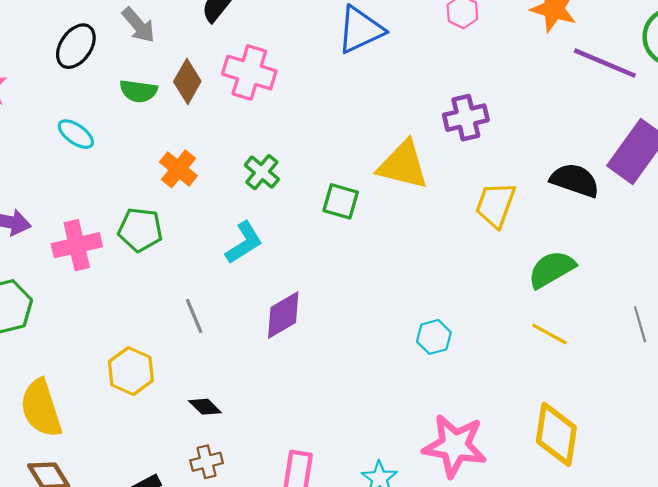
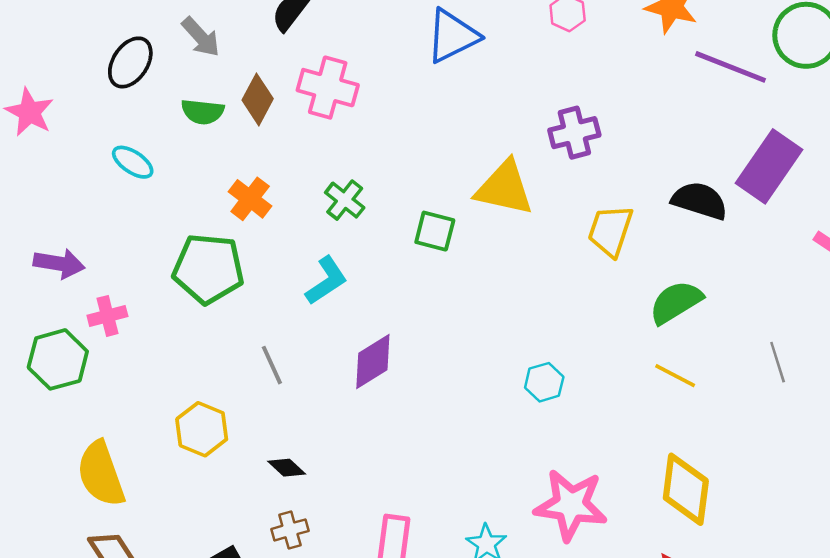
green pentagon: (140, 230) -> (208, 269), size x1.4
pink cross: (77, 245) -> (107, 316), moved, size x0.7

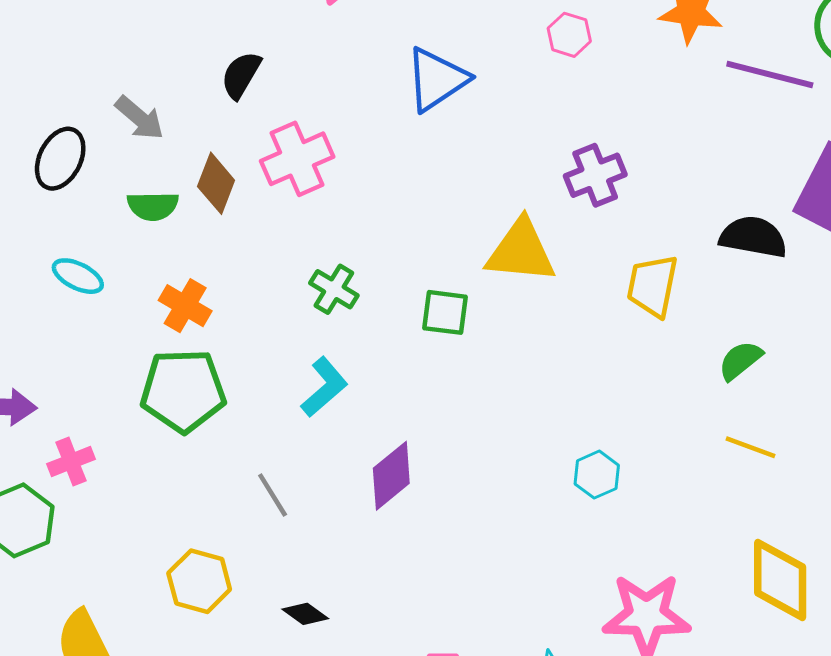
pink cross: (328, 88) -> (297, 159), turned -32
orange cross: (250, 199) -> (185, 306), moved
green semicircle: (676, 302) -> (740, 360), size x0.7

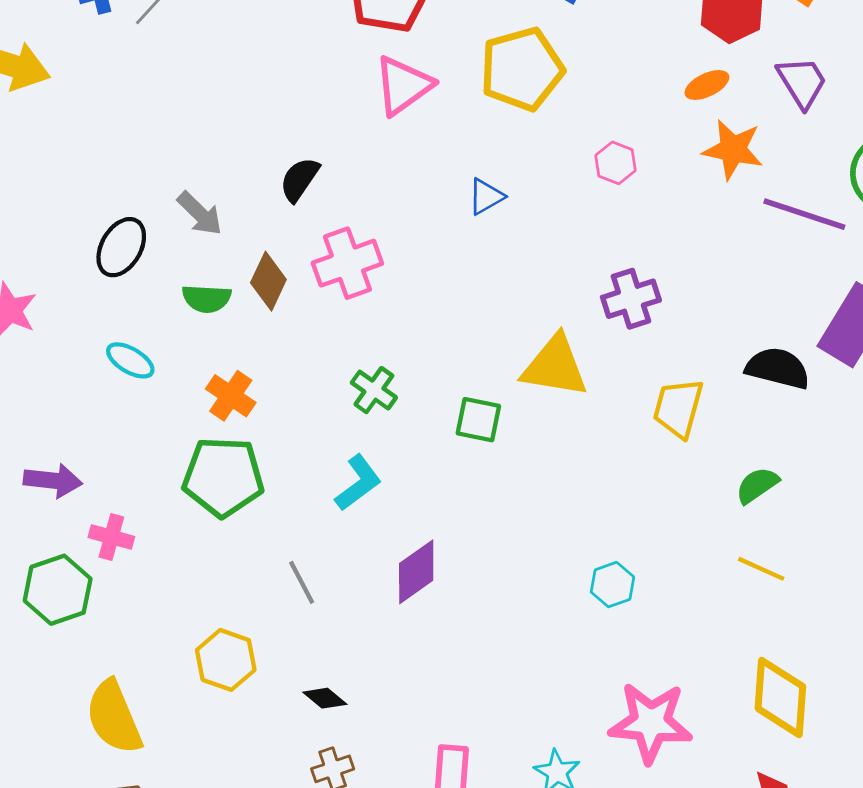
blue triangle: (437, 79) -> (486, 197), size x0.6
pink cross: (71, 461) -> (111, 537), turned 33

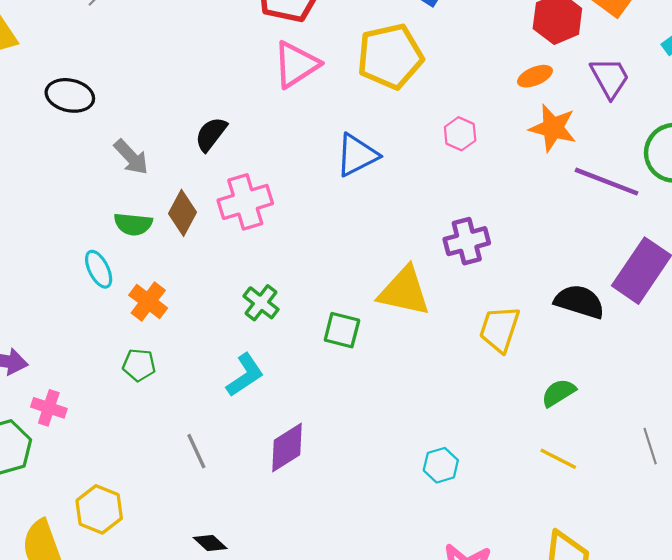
blue triangle: (486, 197) -> (357, 155), size x1.5
black ellipse: (121, 247) -> (70, 95), moved, turned 69
cyan ellipse: (130, 360) -> (99, 269), moved, turned 30
green pentagon: (223, 477) -> (139, 365), size x0.5
yellow hexagon: (226, 660) -> (99, 509), moved

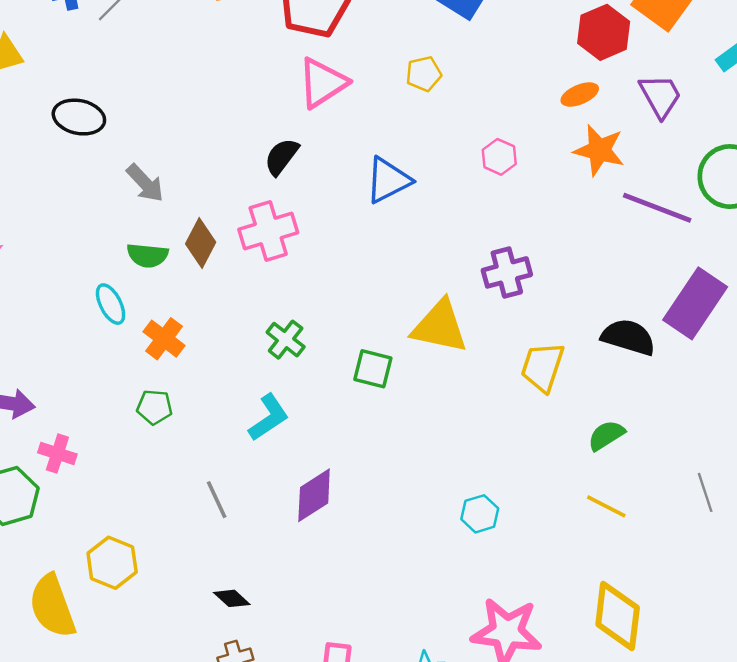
yellow pentagon: (390, 56) -> (424, 74), size x0.5
black semicircle: (211, 134) -> (282, 157), moved

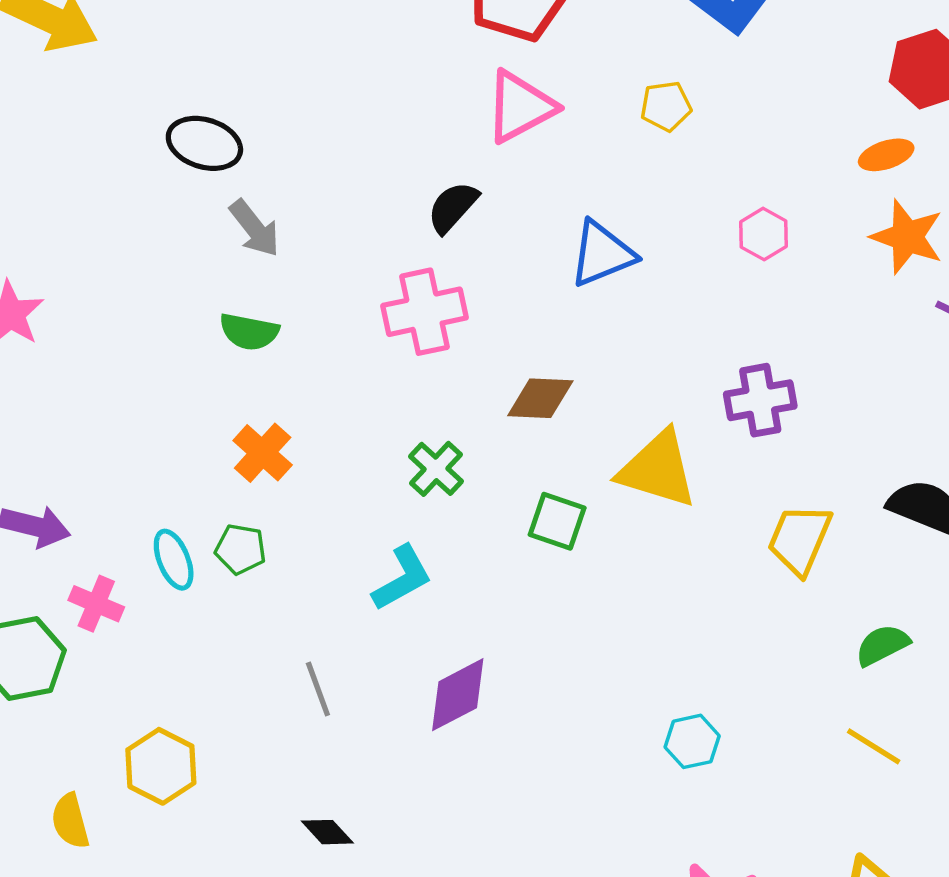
black ellipse: (79, 117) -> (204, 143), moved
brown diamond: (201, 243) -> (540, 398), moved, turned 60
cyan ellipse: (111, 304) -> (174, 560), moved
yellow semicircle: (52, 606) -> (70, 821), size x0.6

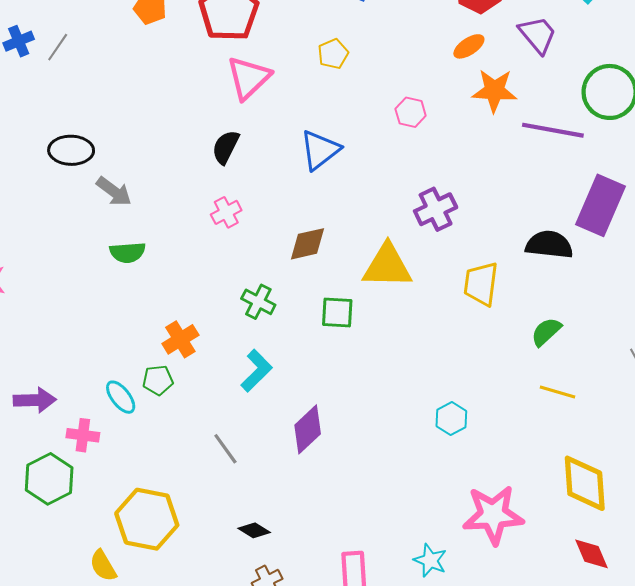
pink cross: (424, 312) -> (226, 212), size x0.6
orange cross: (263, 453) -> (180, 339), moved, turned 32
yellow hexagon: (161, 766) -> (147, 519), size x1.4

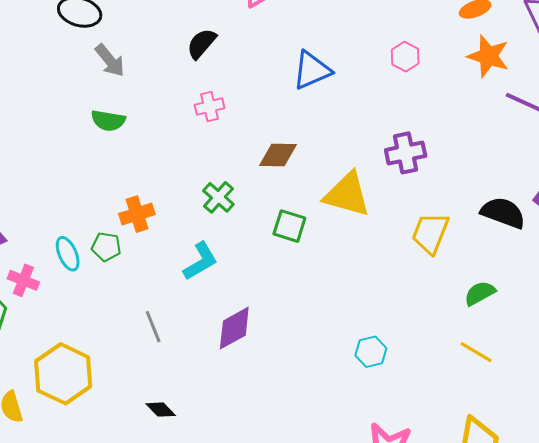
black semicircle: (226, 147) -> (201, 44), moved

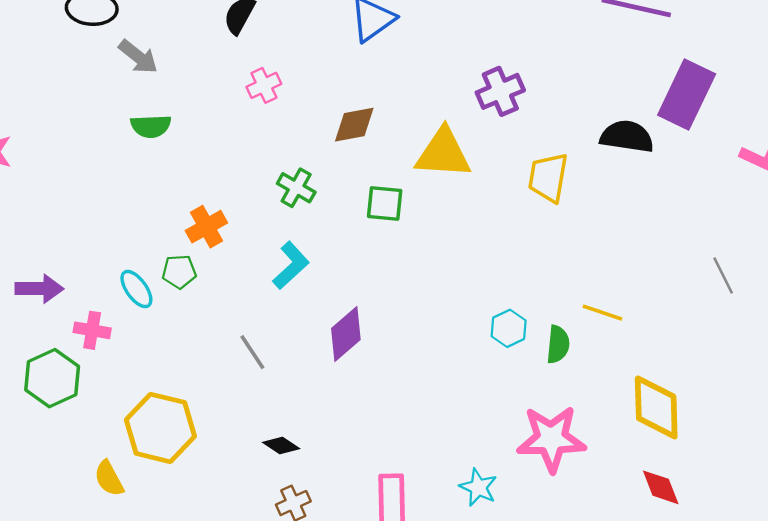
green semicircle: (480, 293) -> (558, 344), moved, turned 136
yellow line: (476, 352) -> (602, 313), moved

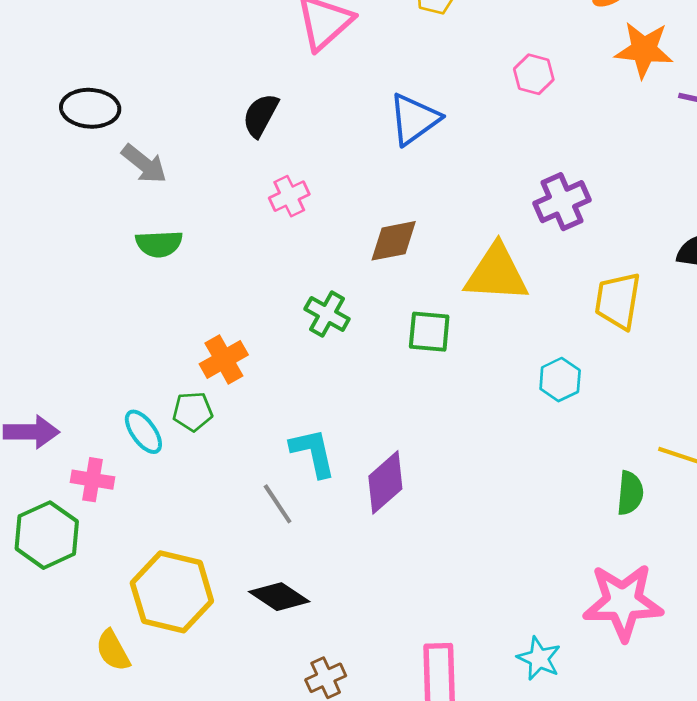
cyan L-shape: (291, 265) -> (313, 453), moved, turned -60
cyan hexagon: (509, 328) -> (560, 380), moved
black diamond: (281, 445) -> (279, 597), moved, size x1.4

